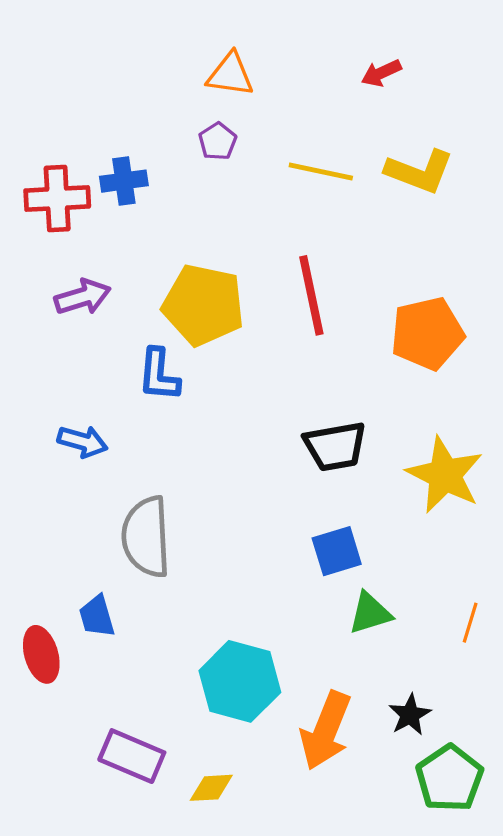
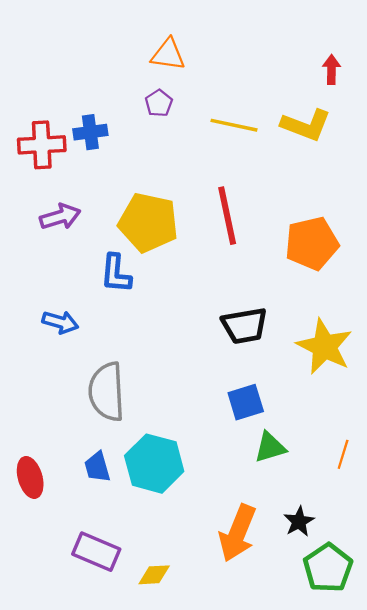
red arrow: (381, 73) -> (331, 70), moved, turned 116
blue trapezoid: (97, 616) -> (97, 467), moved
cyan hexagon: (240, 681) -> (154, 464), moved

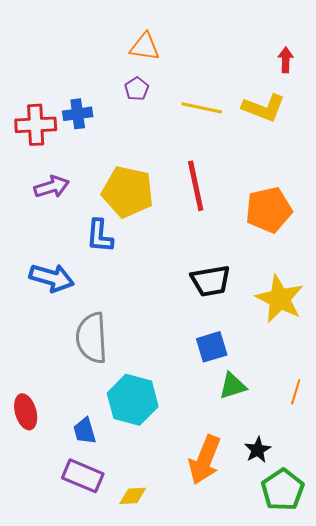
blue arrow: (60, 322) -> (52, 278), size x1.4
blue trapezoid: (97, 467) -> (85, 431), moved

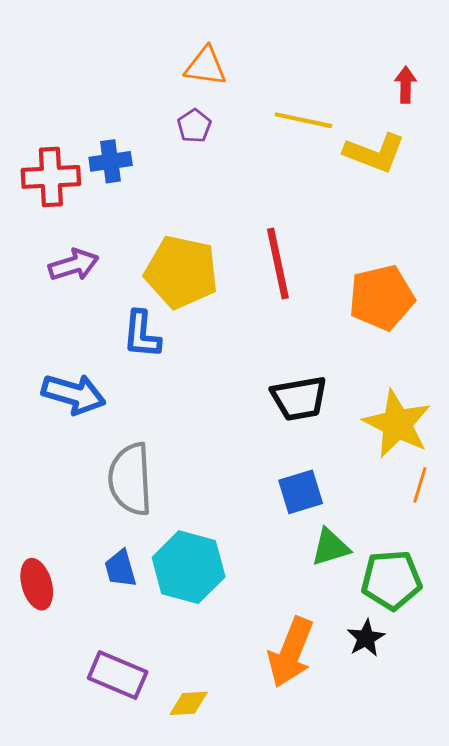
yellow line: (202, 108) -> (303, 120), moved
orange line: (296, 392) -> (420, 485), moved
blue trapezoid: (85, 431) -> (120, 569), moved
green pentagon: (283, 490) -> (391, 580), moved, turned 30

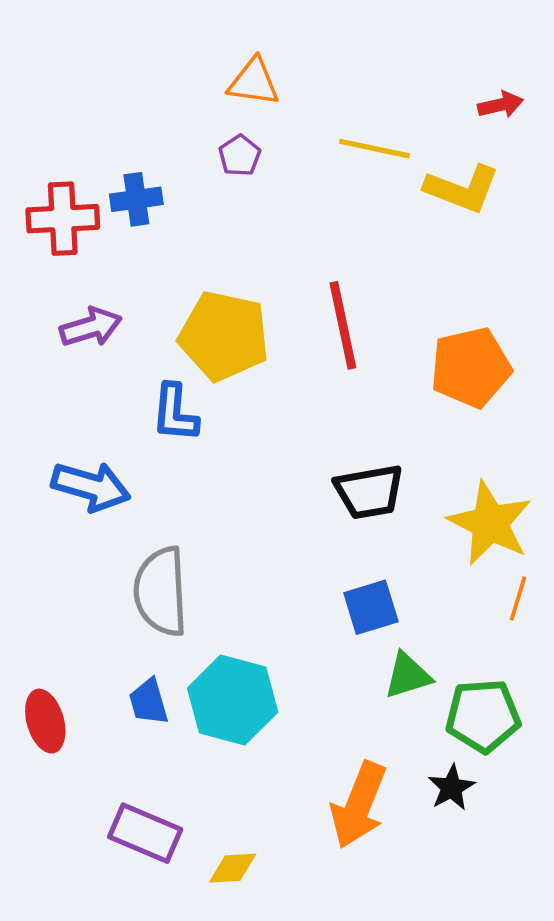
red arrow: (406, 85) -> (501, 105), turned 76

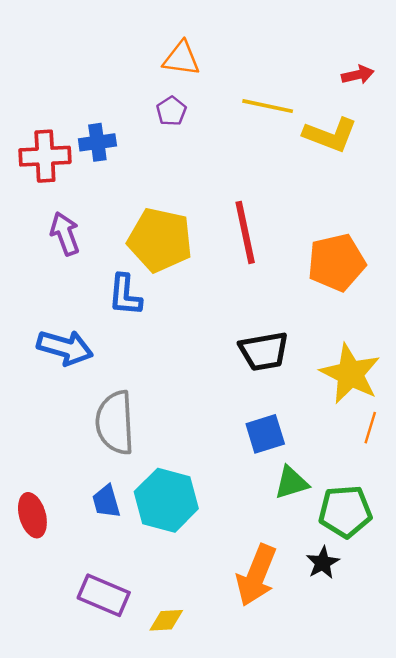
purple arrow: (91, 327) -> (65, 234), turned -93

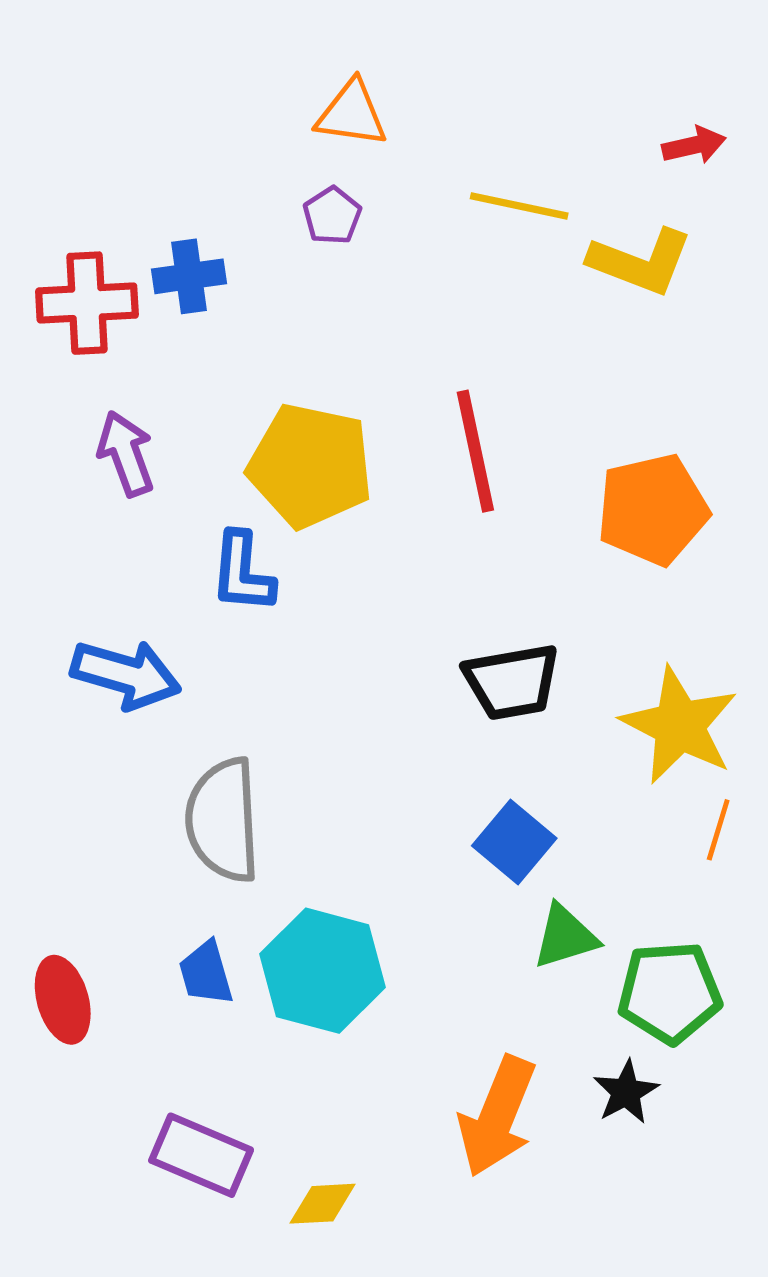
blue square: (265, 434) -> (514, 842), turned -33

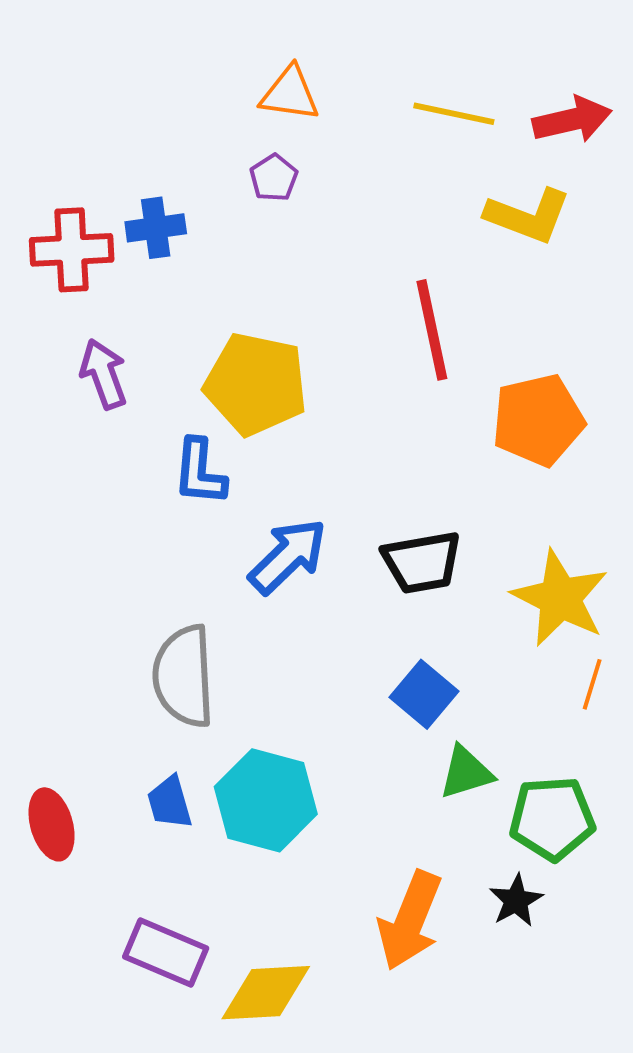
red arrow: (694, 145) -> (572, 120), size x1.5
yellow line: (519, 206) -> (454, 114), moved
red line: (475, 451) -> (432, 330), moved
blue arrow: (126, 674) -> (288, 556), moved, turned -60
yellow diamond: (322, 1204) -> (266, 993), size x1.6

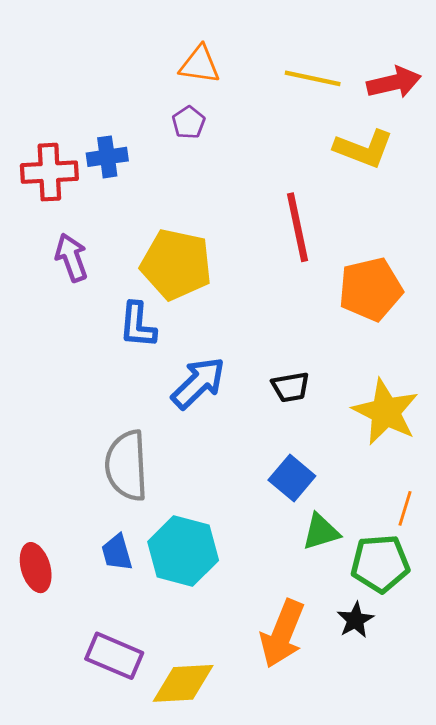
black trapezoid: (422, 562) -> (291, 387), size x0.7
orange line: (592, 684) -> (405, 508), moved

